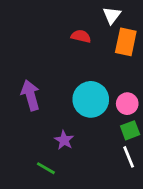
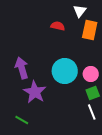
purple star: (64, 140) -> (35, 92), moved, size x1.6
green line: (46, 168) -> (22, 120), moved

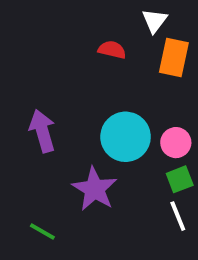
purple star: (35, 92) -> (95, 189), moved

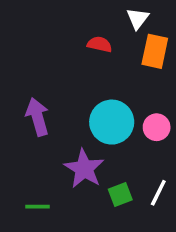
green square: (180, 179) -> (120, 195), moved
white line: (178, 216) -> (158, 193), turned 48
green line: (42, 232) -> (37, 207), turned -30

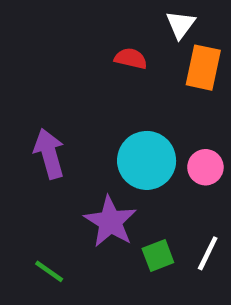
green line: (37, 207) -> (49, 271), turned 35

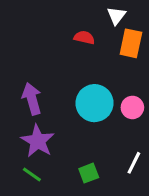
purple star: (110, 222) -> (38, 141), moved
green square: (158, 256) -> (89, 173), moved

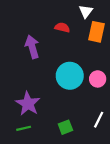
purple arrow: (32, 99) -> (32, 47), moved
green line: (32, 175) -> (24, 128), turned -48

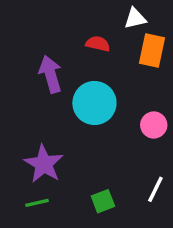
white triangle: (86, 11) -> (135, 18), turned 40
cyan circle: (70, 76) -> (94, 103), moved

